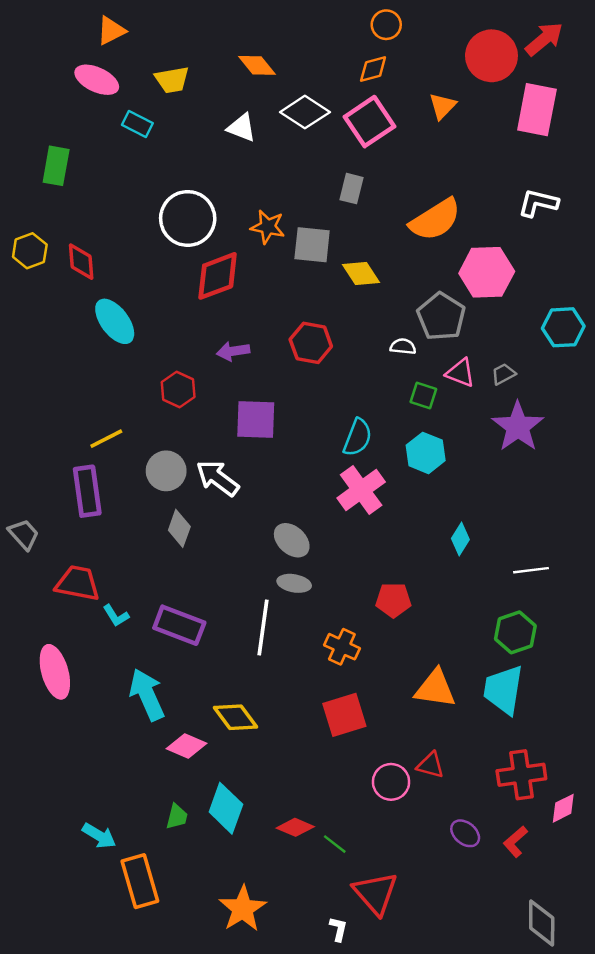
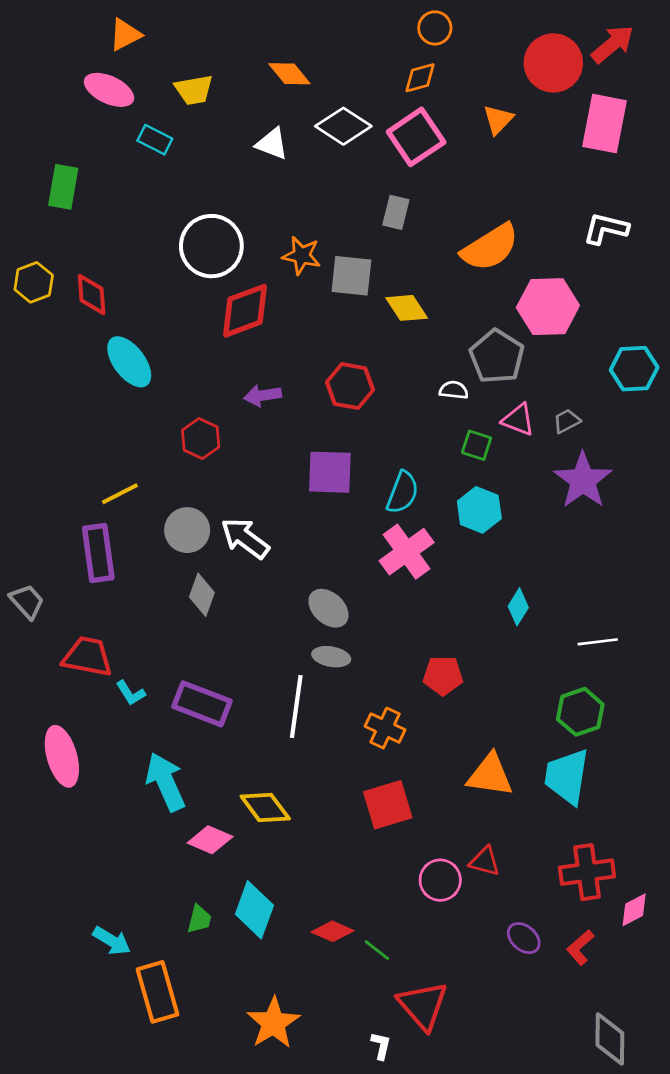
purple square: (256, 419) -> (330, 472), moved

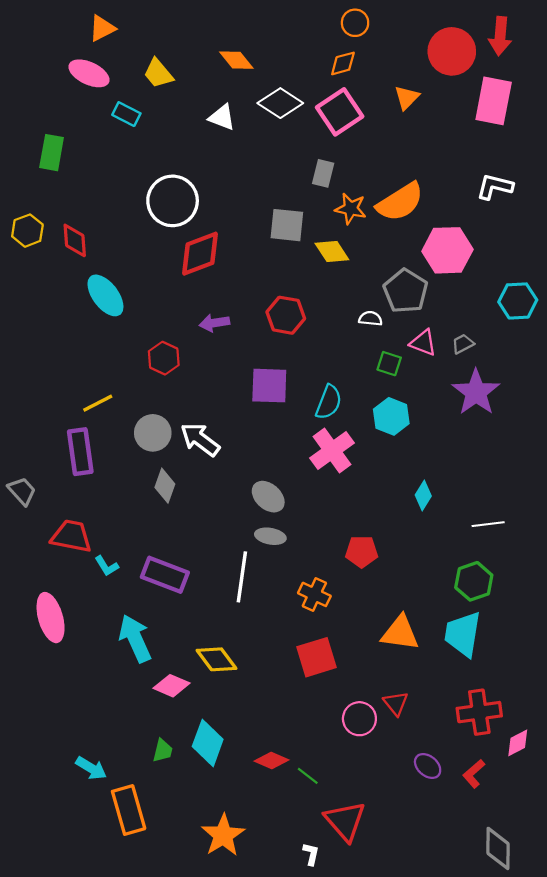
red arrow: (613, 44) -> (500, 36), turned 135
yellow trapezoid: (194, 90) -> (158, 73), turned 60
orange star: (302, 255) -> (351, 209), moved
red triangle: (485, 861) -> (396, 703), turned 36

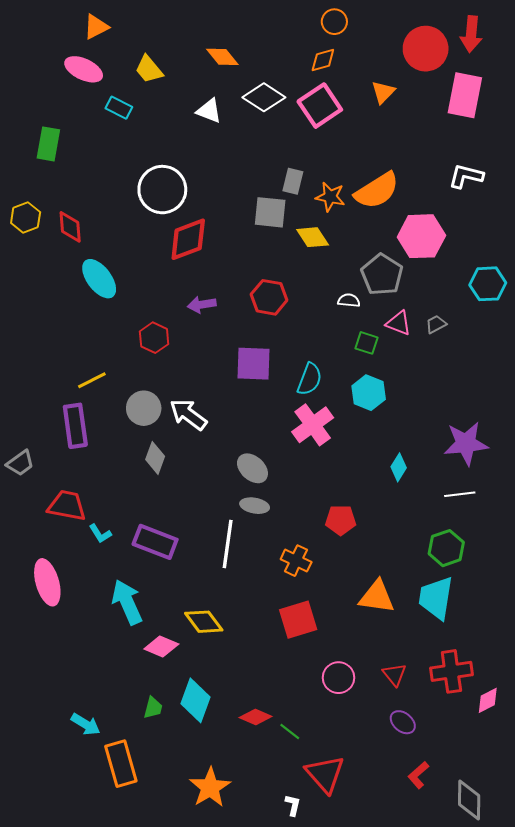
gray rectangle: (323, 173) -> (293, 181), moved
purple star: (476, 392) -> (466, 443), moved, turned 30
gray trapezoid: (22, 491) -> (20, 463), turned 96
red triangle: (396, 703) -> (394, 675), moved
red L-shape: (474, 774) -> (418, 775), moved

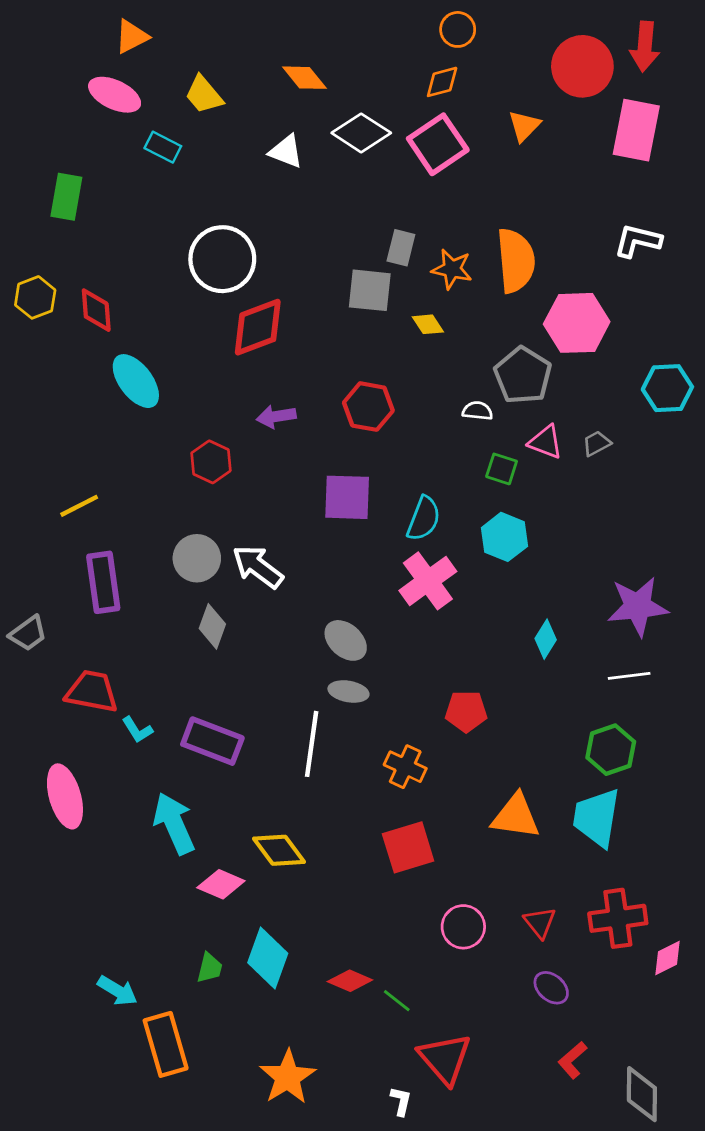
orange semicircle: (377, 191) -> (516, 261), turned -63
yellow diamond: (313, 237) -> (428, 324), size x0.7
yellow line: (92, 380) -> (79, 506), moved

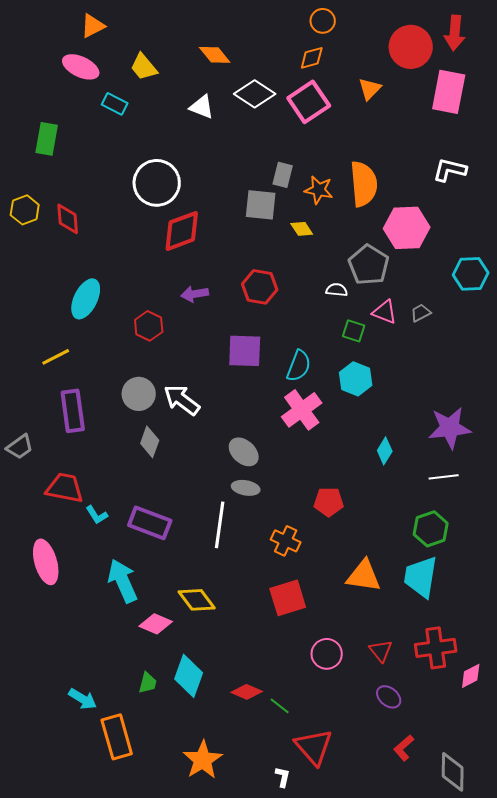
cyan ellipse: (136, 381) -> (86, 299), moved, turned 63

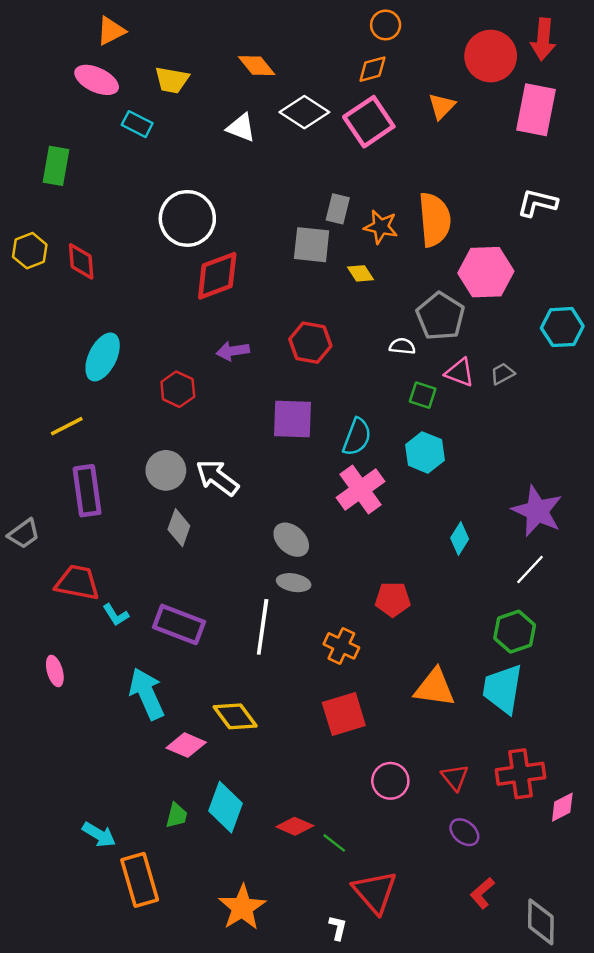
yellow trapezoid: (144, 67) -> (172, 80), turned -40
purple star: (450, 428) -> (537, 511), turned 30
white line: (444, 477) -> (530, 569), turned -40
pink ellipse: (46, 562) -> (55, 671), size x0.6

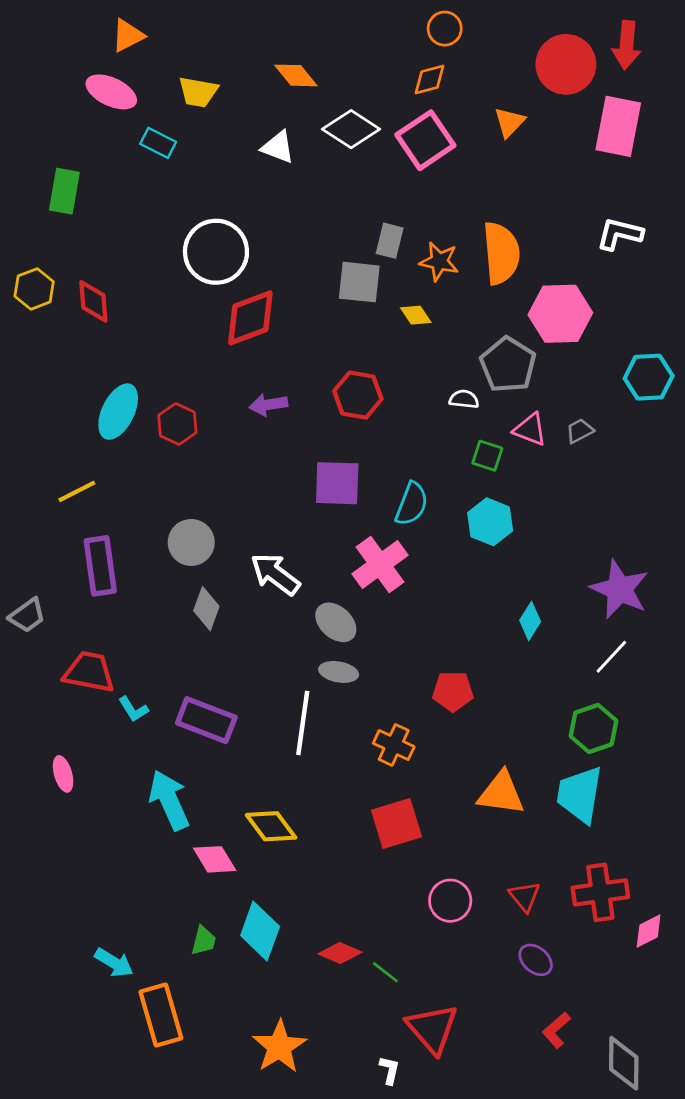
red hexagon: (178, 389) -> (177, 424), moved
white arrow: (217, 478) -> (275, 574), moved
pink cross: (360, 489) -> (380, 564), moved
pink diamond: (186, 745) -> (215, 859), turned 36

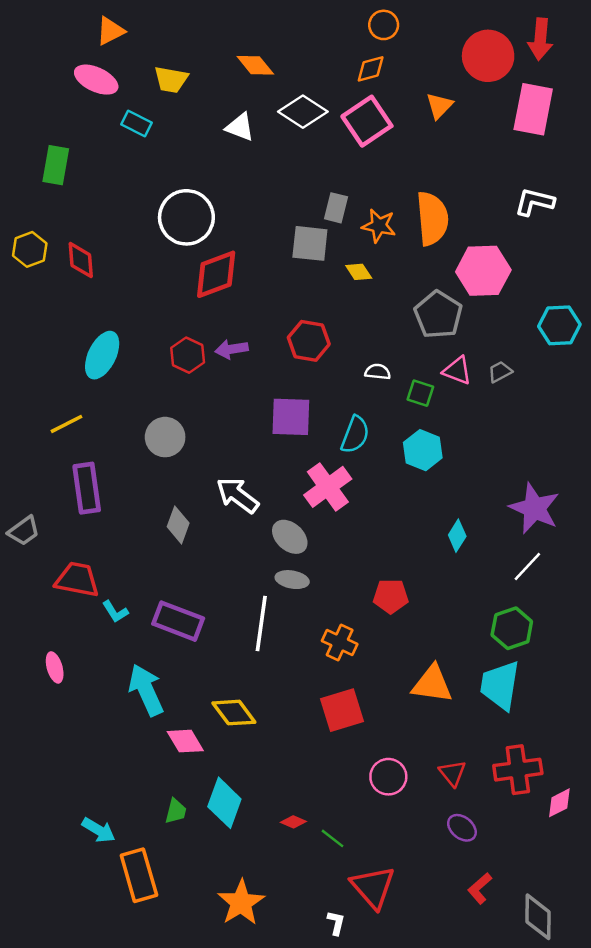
white semicircle: (464, 399) -> (378, 372), moved
red hexagon: (177, 424) -> (188, 355), moved
gray circle: (191, 542) -> (165, 437), moved
red diamond: (340, 953) -> (293, 822), size x0.7

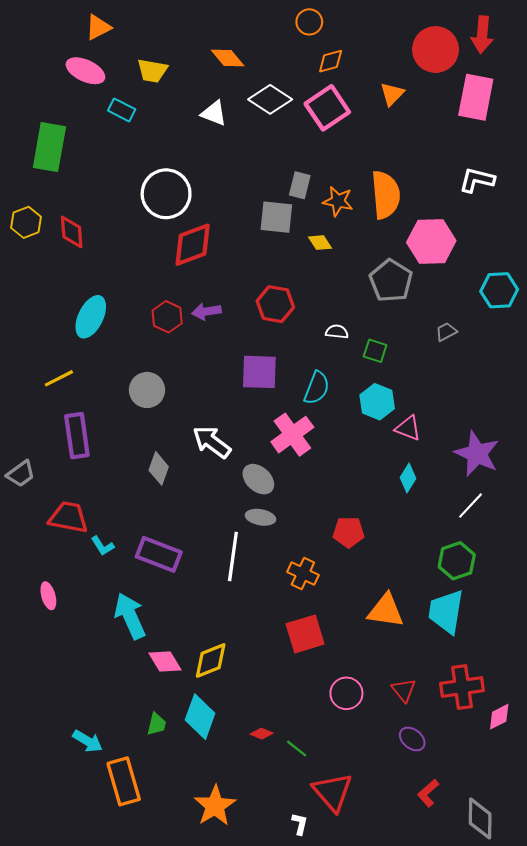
orange circle: (384, 25) -> (309, 22), moved
green rectangle: (56, 165) -> (49, 147), size x1.4
pink triangle: (457, 371) -> (408, 428), moved
yellow diamond: (234, 713) -> (211, 660), moved, turned -75

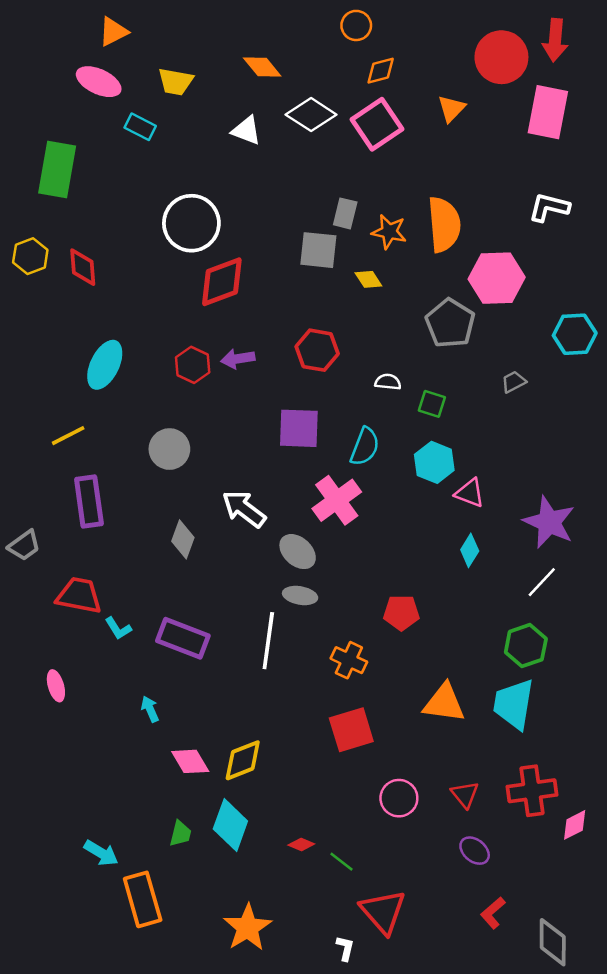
cyan arrow: (130, 616) -> (150, 709), size x0.5

